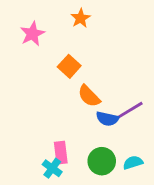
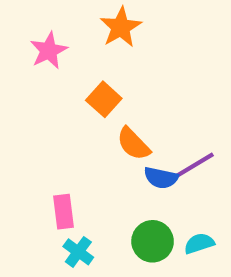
orange star: (80, 18) -> (121, 27), size x1.4
pink rectangle: (61, 153) -> (64, 212), moved

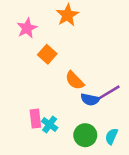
orange square: (104, 99) -> (47, 54), moved
cyan semicircle: (199, 243) -> (111, 136), turned -49
cyan cross: (78, 252) -> (50, 124), moved

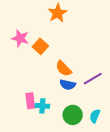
pink star: (27, 28) -> (20, 38), moved, turned -30
blue semicircle: (90, 100) -> (68, 85), moved
cyan cross: (50, 124) -> (42, 106), turned -32

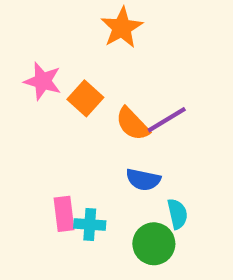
orange semicircle: (64, 69) -> (132, 124), moved
purple line: (93, 79) -> (167, 120), moved
cyan semicircle: (95, 116) -> (177, 214), moved, turned 144

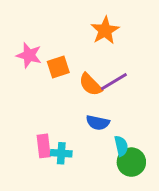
orange star: (122, 28) -> (105, 30), moved
orange square: (85, 98) -> (58, 67), turned 30
green circle: (154, 244) -> (131, 162), moved

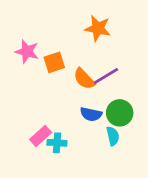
orange star: (105, 30) -> (98, 28), turned -30
pink rectangle: (44, 146) -> (41, 136), turned 55
green circle: (131, 162) -> (120, 113), moved

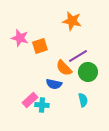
orange semicircle: (84, 79) -> (64, 68), moved
green circle: (120, 113) -> (88, 72), moved
blue semicircle: (91, 114) -> (54, 84), moved

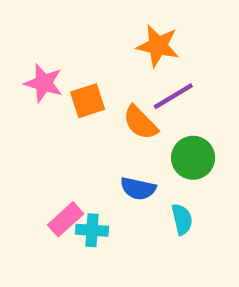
purple line: (78, 56) -> (173, 96), moved
orange semicircle: (64, 68) -> (140, 123), moved
blue semicircle: (54, 84) -> (138, 189), moved

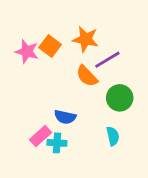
orange star: (158, 46) -> (86, 39), moved
orange square: (88, 101) -> (50, 46), moved, turned -35
blue semicircle: (138, 189) -> (65, 117), moved

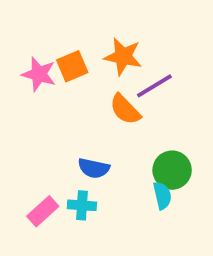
orange square: (50, 46) -> (72, 66), turned 30
green circle: (120, 98) -> (172, 170), moved
pink rectangle: (41, 136) -> (43, 211), moved

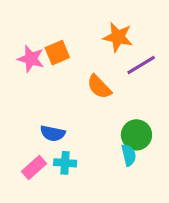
orange star: (123, 57) -> (118, 37), moved
purple line: (154, 86) -> (141, 65), moved
blue semicircle: (94, 168) -> (53, 133), moved

